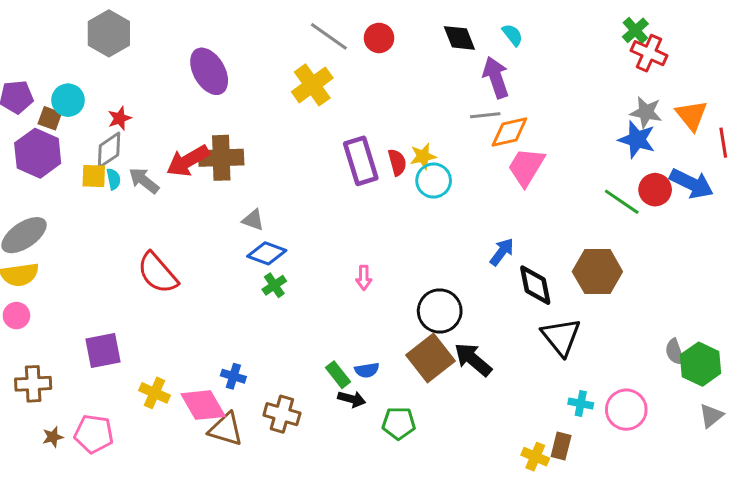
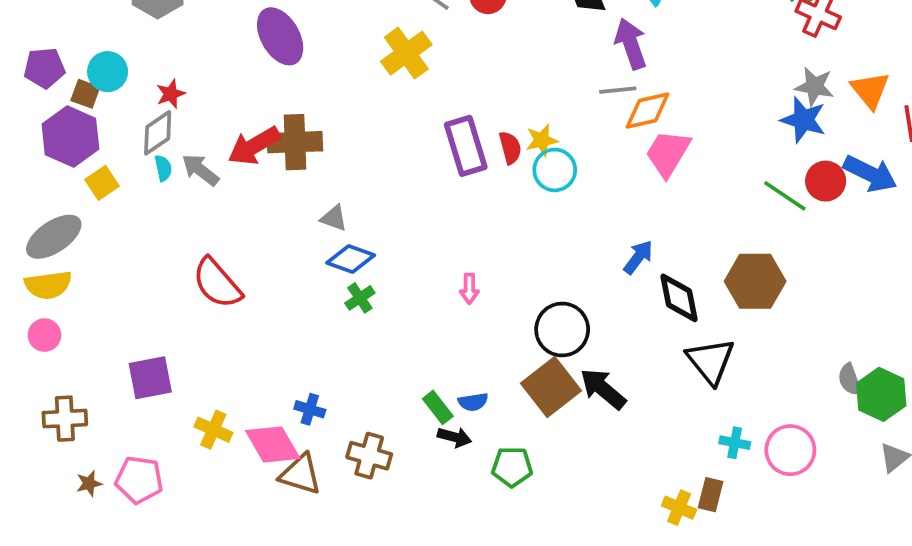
yellow square: (94, 176) -> (102, 183), moved, turned -36

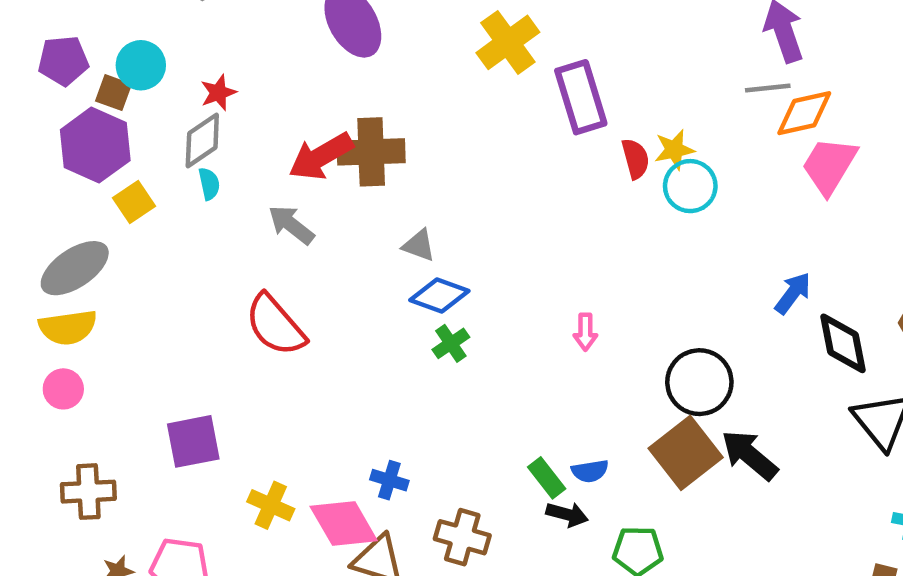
purple rectangle: (466, 146) -> (581, 97), moved
gray arrow: (200, 170) -> (291, 225), moved

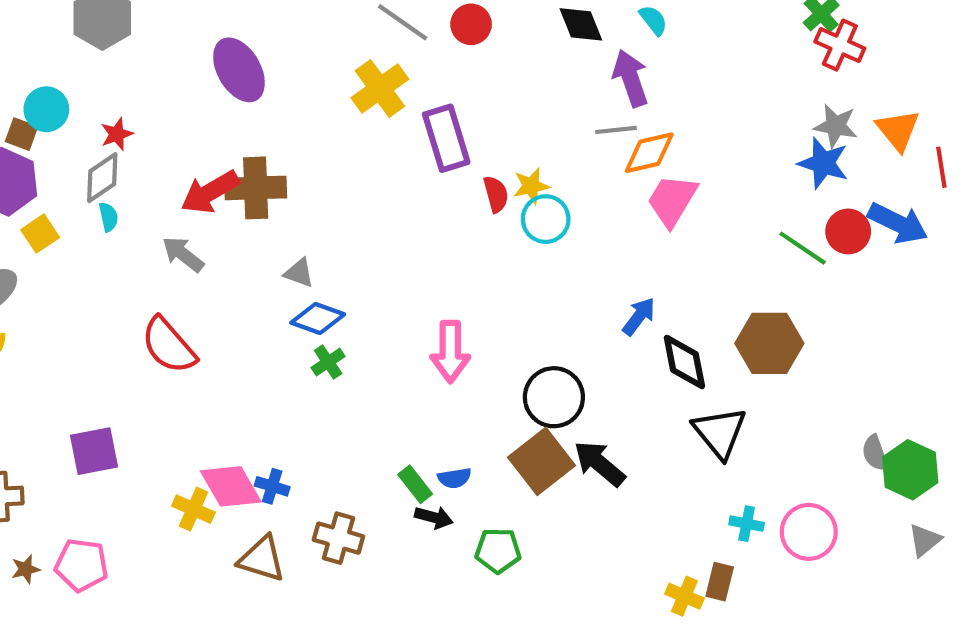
pink arrow: (585, 332) -> (450, 352), size x1.8
yellow cross: (271, 505) -> (193, 509), moved
pink diamond: (344, 523) -> (231, 486), moved

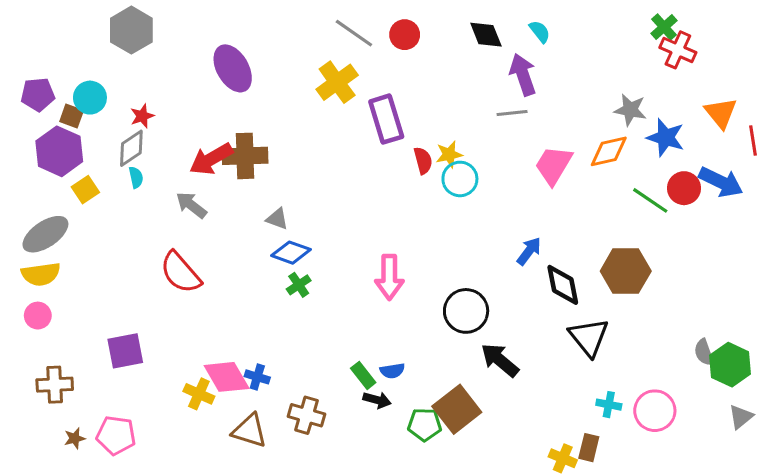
gray star: (836, 126) -> (630, 110), moved
orange diamond: (649, 153) -> (609, 151), moved
brown square: (541, 461) -> (457, 409), moved

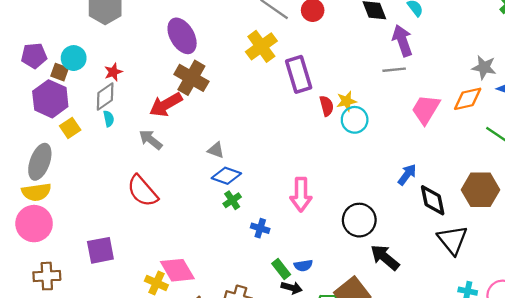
brown cross: (245, 156) -> (191, 78), moved, turned 32
gray ellipse: (45, 234) -> (40, 162), turned -36
pink circle: (38, 316) -> (34, 224), size x1.8
blue cross: (257, 377) -> (260, 228), moved

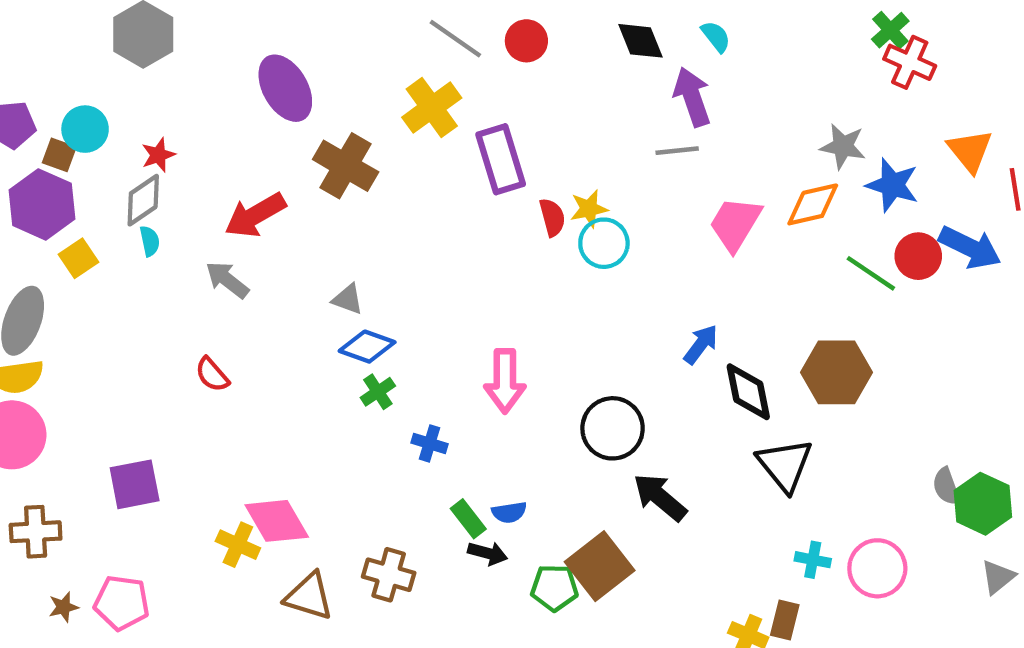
brown cross: (191, 78) -> (346, 166), moved
red semicircle: (142, 191) -> (212, 375), size x0.6

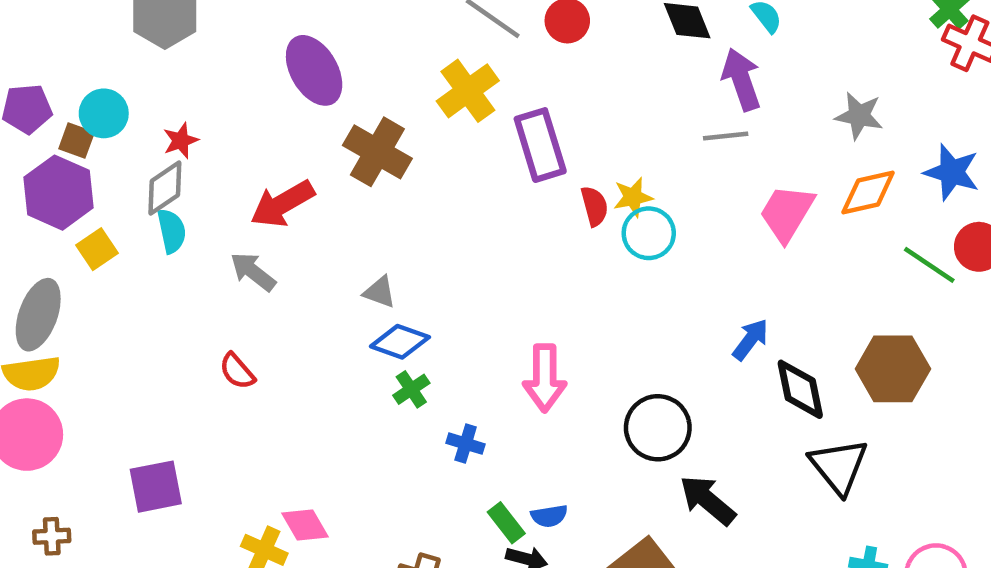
gray star: (843, 146) -> (859, 116), moved
cyan semicircle: (150, 241) -> (172, 231), size x1.4
pink diamond: (277, 521) -> (305, 525), size x0.7
brown cross: (36, 532) -> (52, 536), size x0.7

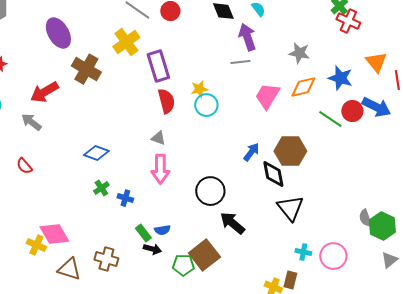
red semicircle: (594, 206) -> (166, 101), moved, size x1.4
gray triangle: (380, 292) -> (158, 138), moved
brown hexagon: (893, 369) -> (290, 151), moved
green cross: (411, 389) -> (101, 188), moved
pink diamond: (305, 525) -> (54, 234), size x1.4

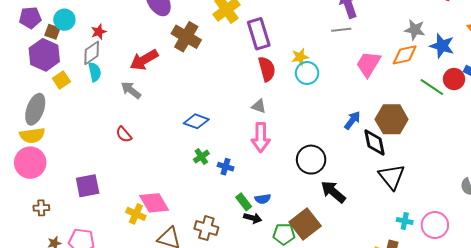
gray star: (299, 53) -> (415, 30), moved

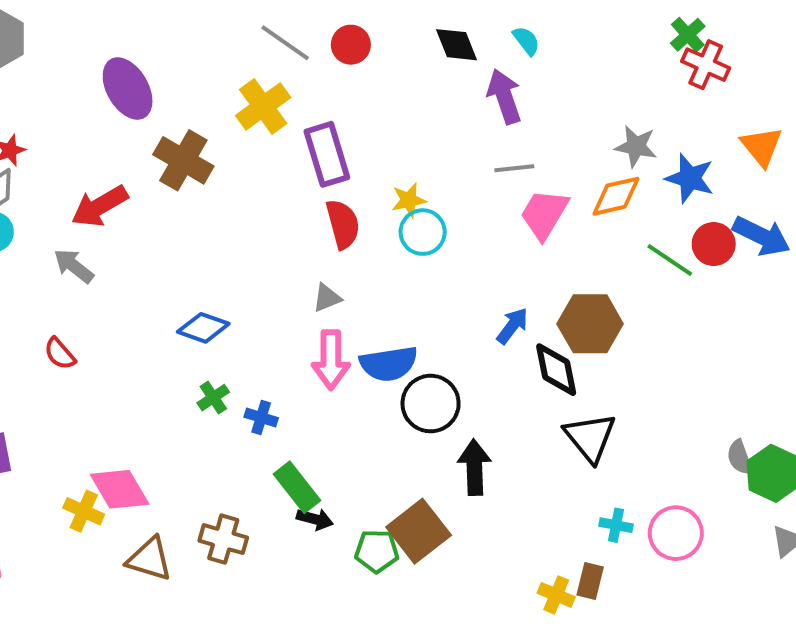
gray line: (341, 30) -> (514, 168), moved
gray triangle: (259, 106) -> (327, 298), turned -42
black arrow: (333, 192) -> (474, 467), turned 48
blue semicircle: (263, 199) -> (389, 364), moved, size x1.8
green rectangle: (244, 202) -> (297, 487), size x1.4

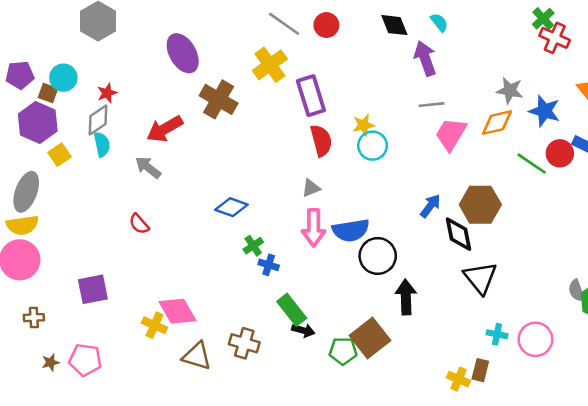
green cross: (213, 398) -> (253, 246), moved

